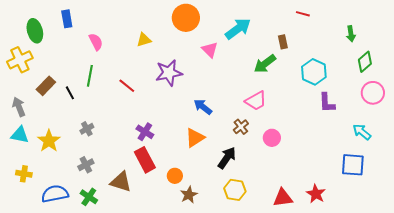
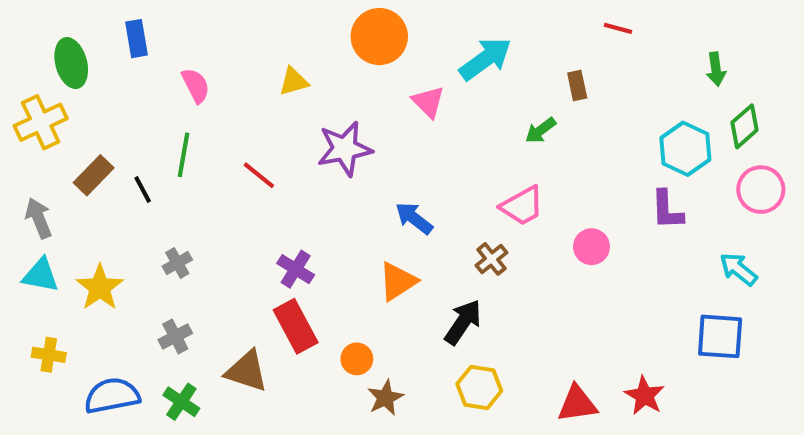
green arrow: (265, 64) -> (540, 130), size x0.7
cyan hexagon: (314, 72) -> (685, 149), moved
pink circle: (272, 138) -> (591, 247), moved

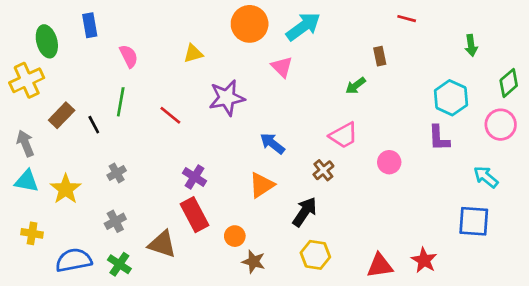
cyan arrow: (485, 59) -> (303, 27), moved
green diamond: (745, 126) -> (509, 83), moved
brown star: (385, 398) -> (254, 262), turned -30

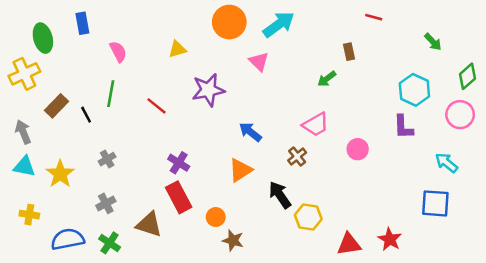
green arrow: (471, 45) -> (433, 42), turned -36
black arrow: (305, 212) -> (280, 195), turned -68
yellow hexagon: (315, 255) -> (308, 217), moved

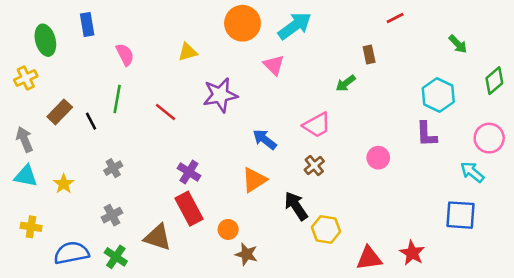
red line: (374, 17) -> (395, 18), turned -42
yellow cross: (24, 74) -> (26, 78), size x0.7
pink circle: (460, 115) -> (489, 138), moved
pink trapezoid: (316, 124) -> (317, 125), moved
yellow star: (60, 174) -> (64, 184), size x0.7

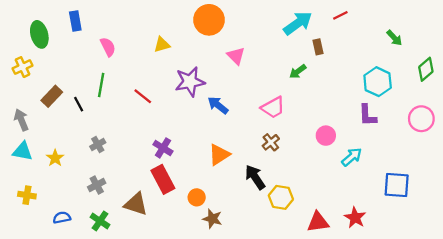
cyan arrow: (295, 26) -> (298, 23), moved
blue arrow: (265, 139) -> (218, 105), moved
cyan arrow: (472, 172) -> (352, 157), moved, turned 100
blue semicircle: (71, 253) -> (62, 218), size x0.6

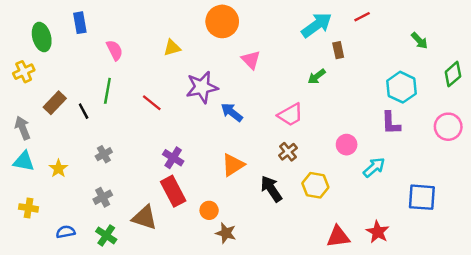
yellow hexagon: (281, 197) -> (315, 185), moved

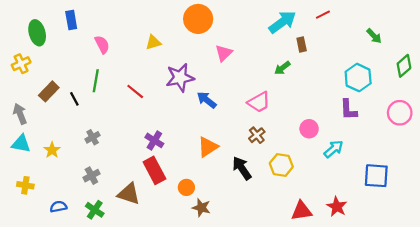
pink triangle: (251, 60) -> (224, 53), turned 30

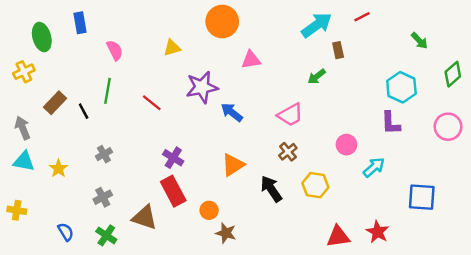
pink triangle: (224, 53) -> (251, 60), turned 36
yellow cross: (25, 185) -> (17, 210), moved
blue semicircle: (58, 207) -> (66, 232), turned 70

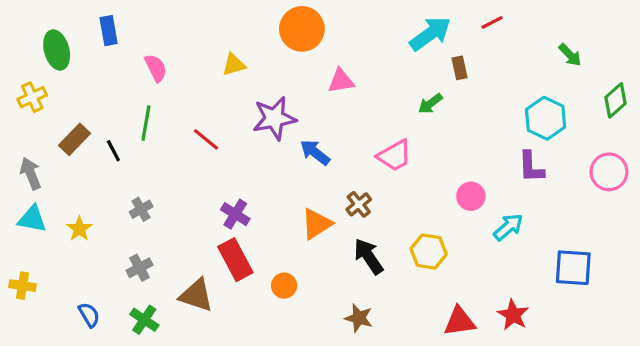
brown cross: (288, 152) -> (359, 204), moved
brown star: (226, 233) -> (359, 318), moved

